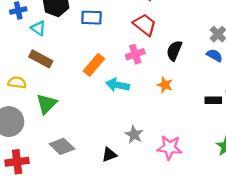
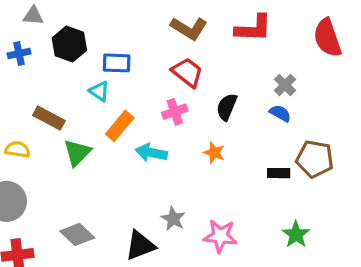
cyan triangle: (38, 28) -> (99, 91), moved
green triangle: (47, 104) -> (77, 153), moved
black triangle: (109, 155) -> (140, 245), size x1.5

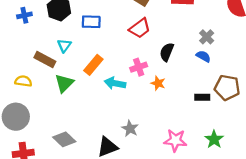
red trapezoid: (187, 72) -> (140, 28), turned 105
cyan triangle: (99, 91) -> (64, 46), moved, turned 32
pink cross: (175, 112) -> (139, 67), moved
pink star: (220, 236) -> (175, 140), moved

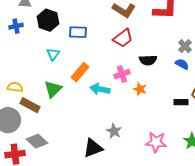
black semicircle: (167, 52) -> (148, 60), turned -114
brown rectangle: (45, 60) -> (30, 105), moved
gray diamond: (64, 139) -> (37, 141), moved

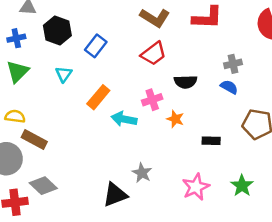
blue rectangle: (78, 32) -> (96, 46), turned -54
gray cross: (185, 46) -> (233, 64), turned 32
green triangle: (53, 89) -> (18, 72), moved
black rectangle: (181, 102) -> (211, 141), moved
pink star: (156, 142) -> (196, 187), turned -30

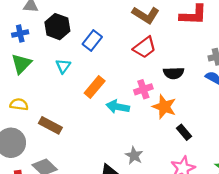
orange star: (175, 119) -> (164, 107), size x1.5
brown rectangle: (34, 139) -> (50, 125), moved
black rectangle: (211, 141) -> (184, 132), moved, turned 49

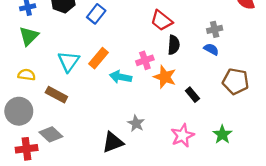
red trapezoid: (145, 47) -> (161, 21), moved, turned 75
cyan triangle: (63, 66) -> (69, 61), moved, size x1.5
black semicircle: (174, 73) -> (174, 45), turned -84
black rectangle: (184, 132) -> (192, 95), moved

